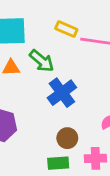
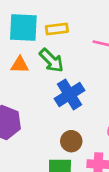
yellow rectangle: (66, 29) -> (57, 29), moved, turned -35

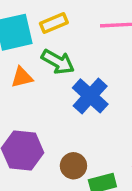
brown circle: (71, 141) -> (73, 166), moved

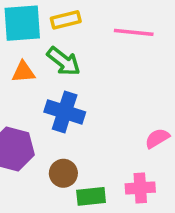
blue cross: (90, 96) -> (65, 112), moved, turned -33

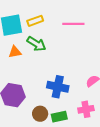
blue cross: (65, 112) -> (58, 87), moved
brown circle: (63, 173) -> (40, 114), moved

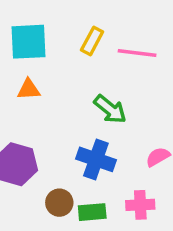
yellow rectangle: (35, 21) -> (92, 41), moved, turned -49
green arrow: (36, 44) -> (110, 109), moved

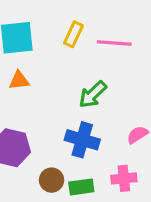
green arrow: (110, 109) -> (93, 94), turned 100

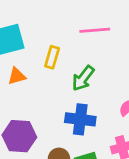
yellow rectangle: (73, 34) -> (52, 57), moved

